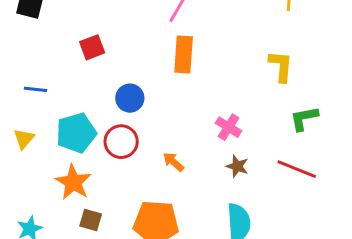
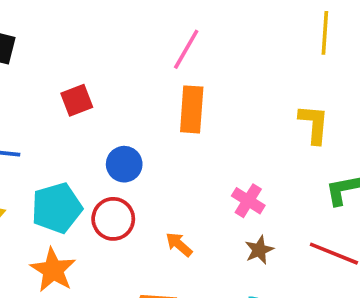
brown star: (237, 166) -> (259, 250), turned 30

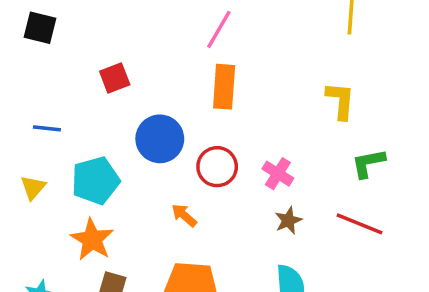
blue circle: (124, 164) -> (160, 139), size x1.4
red circle: (113, 219) -> (217, 167), moved
orange arrow: (179, 244) -> (184, 215), moved

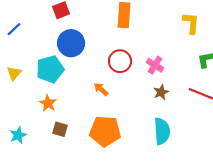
blue line: (47, 128) -> (14, 29), moved, turned -49
blue circle: (160, 139) -> (71, 43), moved
orange star: (92, 240) -> (48, 103), size x0.7

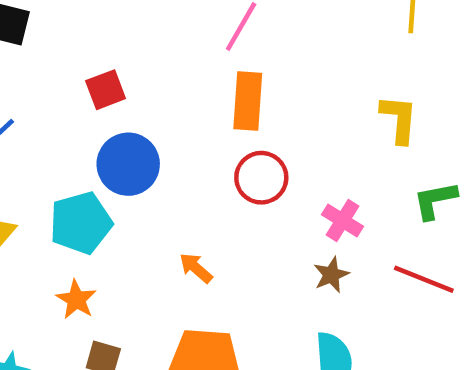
red circle: (120, 61) -> (261, 178), moved
pink cross: (155, 65) -> (343, 221), moved

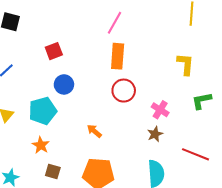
blue circle: (128, 164) -> (64, 84), size x0.7
red line: (424, 279) -> (196, 154), moved

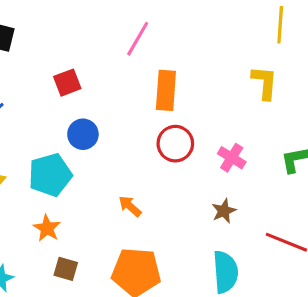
pink line: (115, 23) -> (138, 39), moved
yellow L-shape: (185, 64) -> (265, 83), moved
pink cross: (160, 110) -> (232, 158), moved

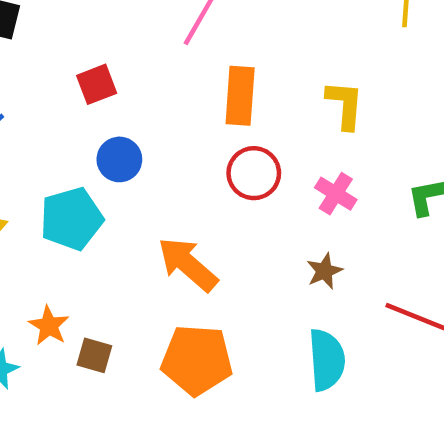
yellow L-shape: (265, 83) -> (345, 105), moved
orange arrow: (130, 206) -> (188, 264), size x1.8
orange star: (47, 228) -> (49, 326), moved

